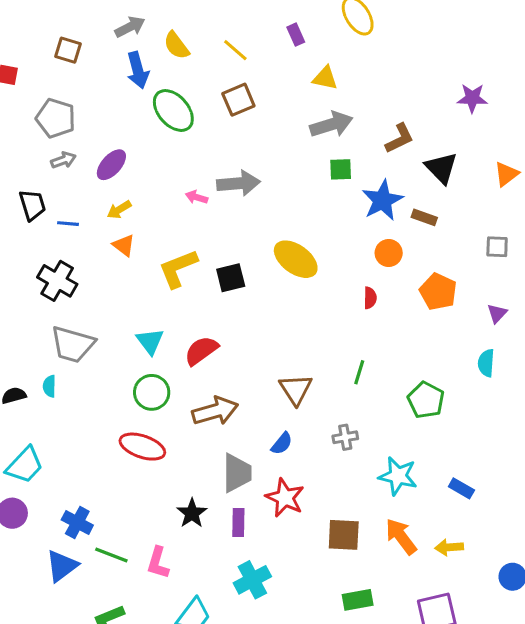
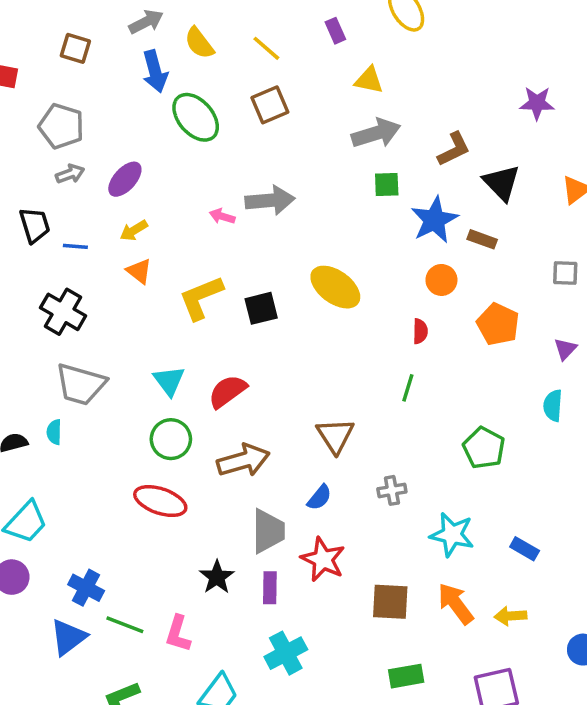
green line: (359, 372) -> (408, 388), moved

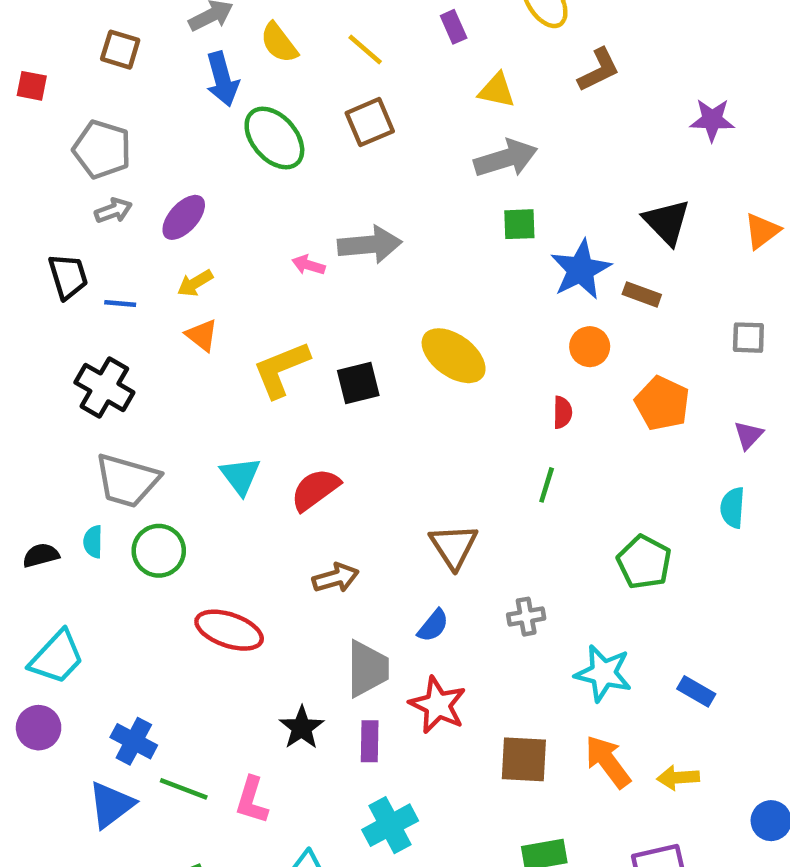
brown L-shape: (454, 149) -> (599, 70), moved
green circle: (171, 439) -> (159, 551), moved
brown arrow: (243, 460) -> (336, 578), size x0.7

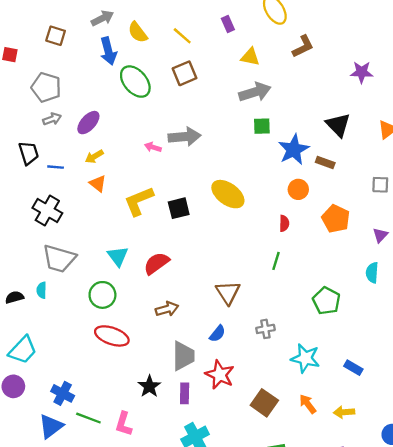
green circle: (159, 551) -> (102, 295), moved
brown square: (524, 759) -> (264, 403), turned 32
orange arrow: (608, 762) -> (308, 404), size x0.7

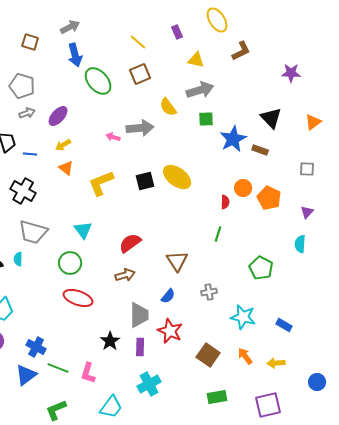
yellow semicircle: (138, 32) -> (168, 107), moved
orange circle: (298, 189) -> (243, 188), moved
black square: (179, 208) -> (145, 181), moved
red semicircle: (156, 263) -> (130, 243), moved

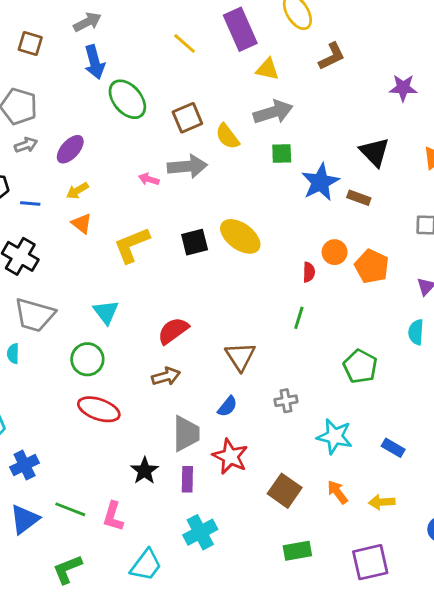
purple rectangle: (177, 32) -> (240, 29), size x2.0
brown square: (140, 74) -> (187, 118), moved
blue cross: (36, 347) -> (25, 465), moved, turned 36

